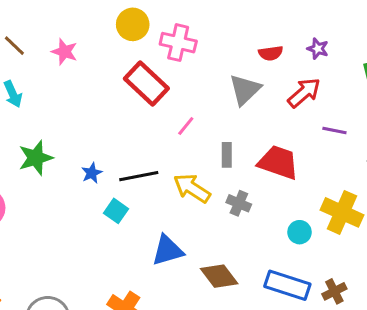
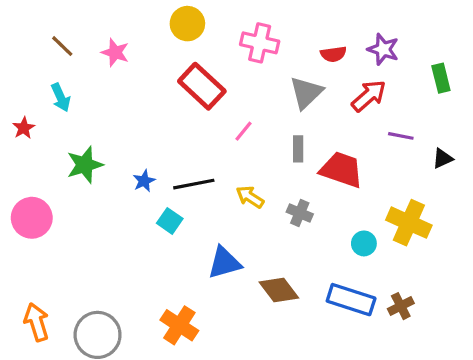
pink cross: (178, 43) -> (260, 43), moved
purple star: (318, 49) -> (383, 49), size x1.4
gray rectangle: (227, 155) -> (298, 149), moved
yellow arrow: (192, 188) -> (250, 197), size x0.7

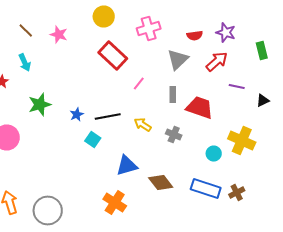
pink cross: (260, 43) -> (149, 28), turned -30
orange cross: (179, 325) -> (115, 202), moved

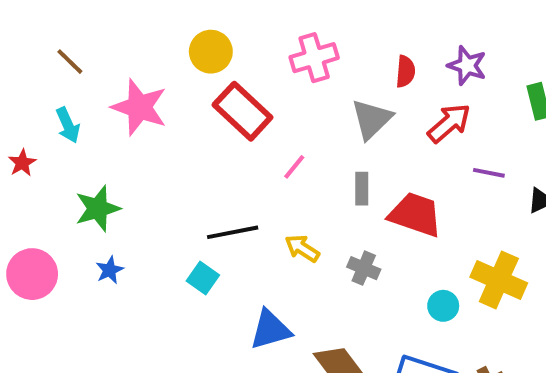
yellow circle: (104, 16) -> (211, 52), moved
pink star: (59, 34) -> (139, 107), moved, size x1.6
red semicircle: (195, 36) -> (405, 71), turned -77
blue star: (77, 114) -> (110, 270), moved

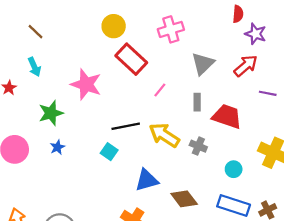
red semicircle: (405, 71) -> (238, 14), moved
pink star: (139, 107) -> (86, 84), moved
yellow arrow: (302, 248) -> (164, 135), size x1.6
cyan circle: (443, 306) -> (234, 169), moved

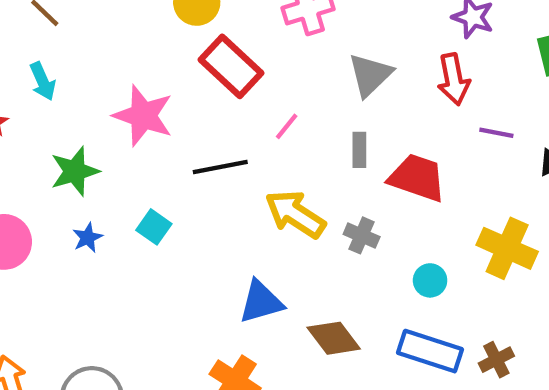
red arrow: (246, 66) -> (454, 79), turned 120
black line: (126, 126) -> (220, 167), moved
cyan square: (109, 152) -> (154, 227), moved

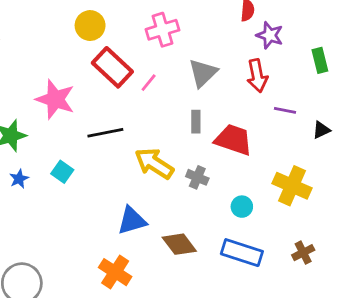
pink line: (287, 126) -> (149, 83), moved
brown cross: (496, 360) -> (303, 253), moved

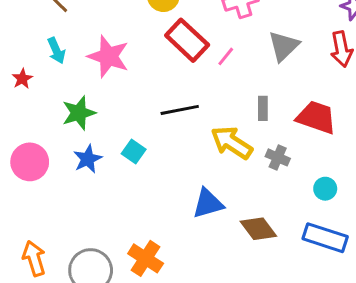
pink star: (55, 99) -> (108, 56), moved
gray rectangle: (196, 122) -> (263, 108), moved
blue star: (19, 179) -> (88, 159), size x1.4
orange cross: (115, 272) -> (146, 258), moved

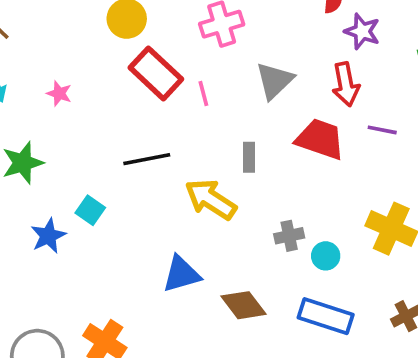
pink star: (108, 56) -> (59, 93), size x0.5
pink line: (226, 56) -> (203, 93), turned -54
red trapezoid: (316, 117) -> (320, 139), moved
gray cross: (278, 157) -> (289, 236), moved, turned -35
blue star: (88, 159) -> (48, 236), moved

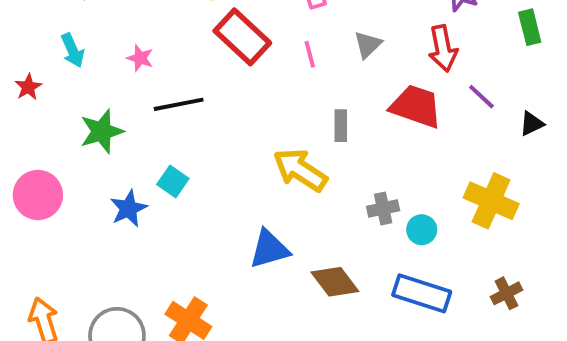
gray triangle: (275, 81) -> (368, 45), size x0.7
pink line: (203, 93) -> (310, 54), moved
purple line: (382, 130) -> (481, 97), turned 32
black line: (147, 159) -> (179, 104), moved

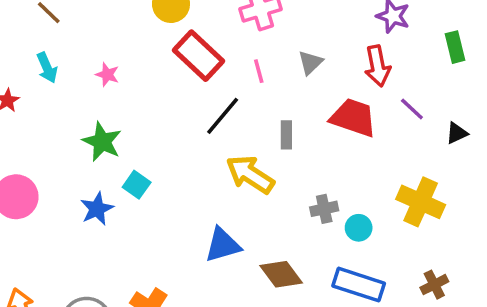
black line: (179, 104) -> (223, 116), moved, turned -39
green star: (102, 131) -> (102, 142), moved, turned -30

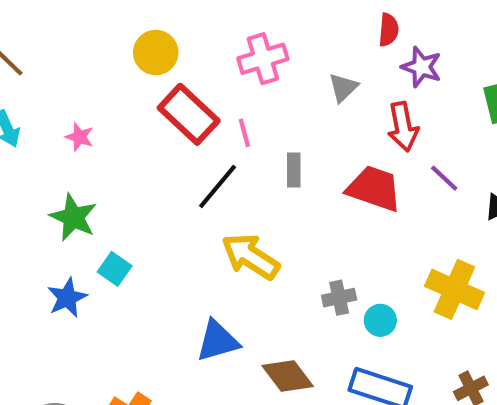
gray triangle: (310, 63) -> (343, 88), moved
pink line: (259, 71) -> (244, 133), moved
gray rectangle: (286, 135) -> (294, 170), moved

